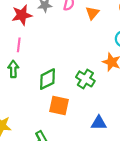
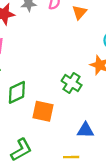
green diamond: (48, 79) -> (17, 92), moved

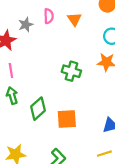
green cross: (72, 83) -> (71, 71), moved

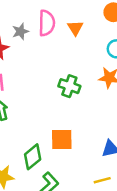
pink semicircle: (49, 16) -> (47, 23), size x1.5
green diamond: (38, 109) -> (33, 157), moved

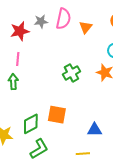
green cross: (69, 86) -> (72, 73), turned 30

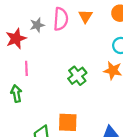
orange triangle: (86, 27) -> (85, 16), moved
pink line: (18, 59) -> (26, 68), moved

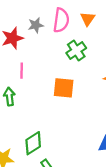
green cross: (77, 76) -> (76, 51), moved
orange square: (68, 122) -> (64, 88), moved

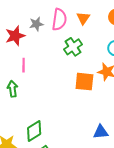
orange square: (64, 88) -> (84, 82), moved

